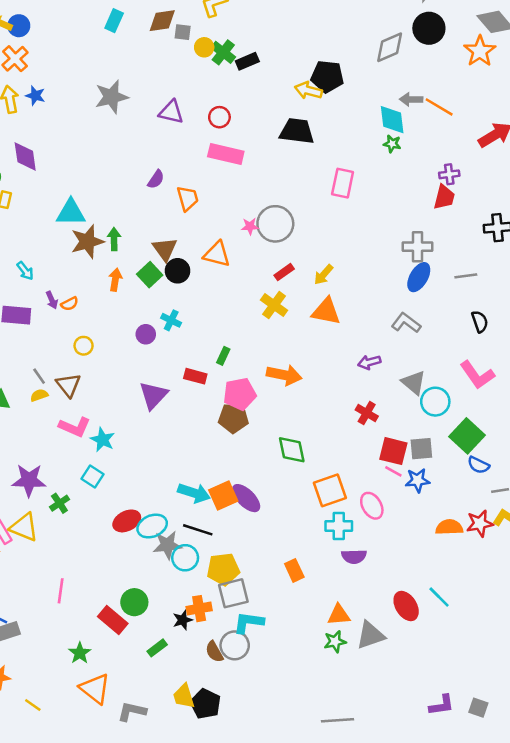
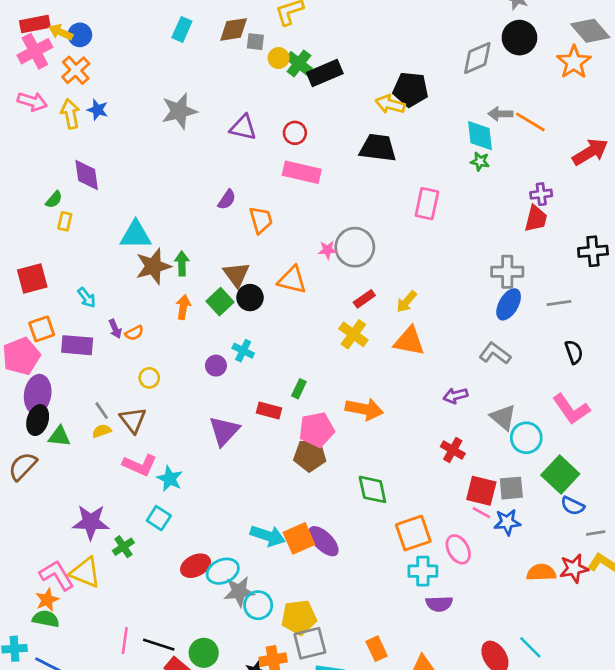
black rectangle: (247, 61) -> (325, 73), size x1.4
black line: (198, 530) -> (159, 645), moved
orange rectangle: (294, 570) -> (377, 649), moved

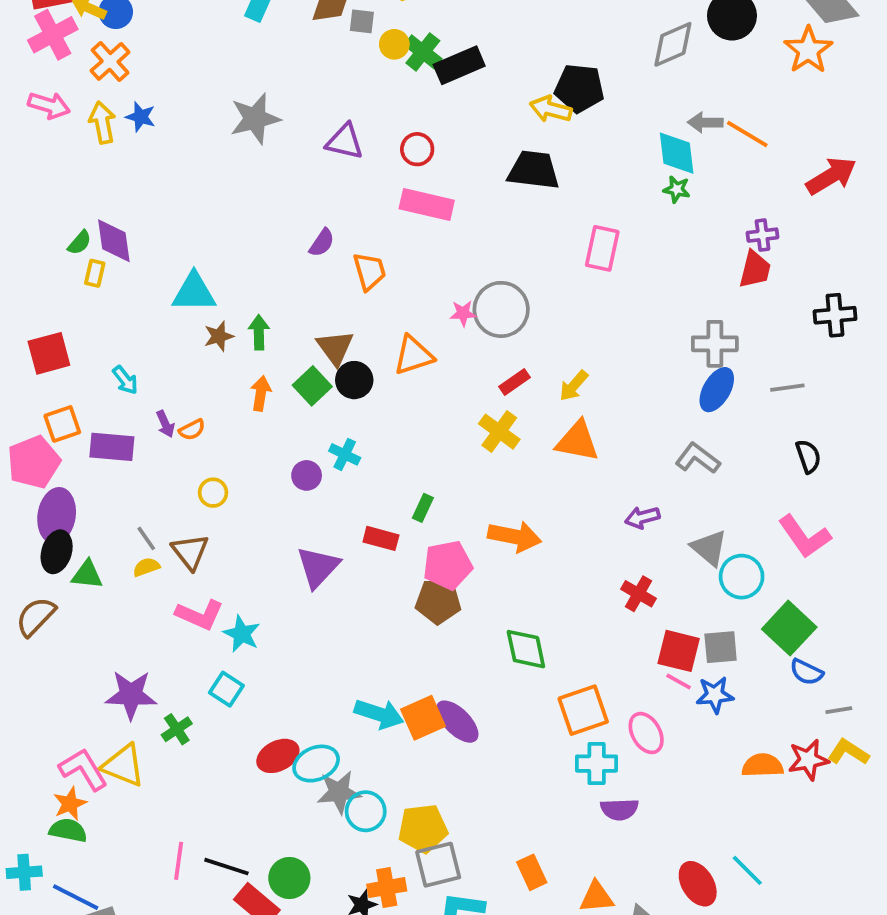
purple diamond: (87, 175) -> (114, 241), moved
brown star: (153, 266) -> (219, 336), size x0.6
orange triangle: (292, 280) -> (413, 355), turned -32

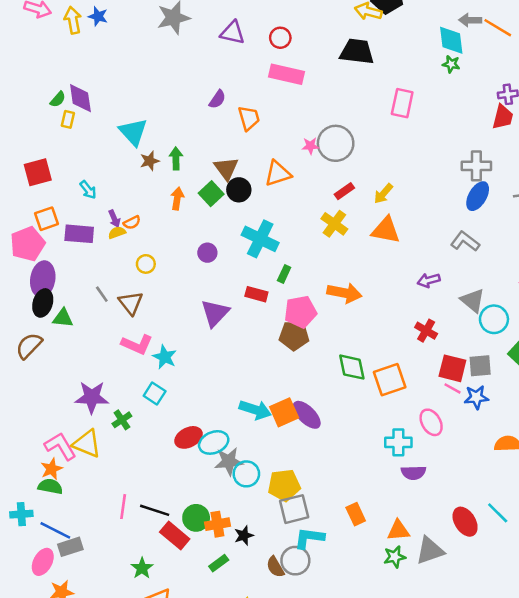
cyan triangle: (194, 292) -> (133, 132), turned 48
cyan cross: (345, 454) -> (260, 239), moved, size x1.8
yellow semicircle: (146, 567) -> (117, 233), moved
orange square: (583, 710) -> (390, 380), moved
orange cross: (387, 888) -> (217, 524), moved

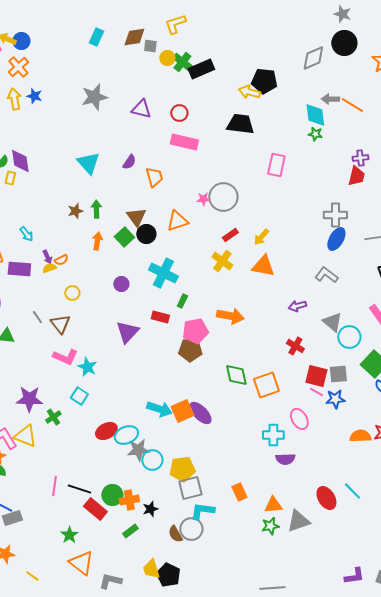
cyan triangle: (133, 132) -> (88, 163), moved

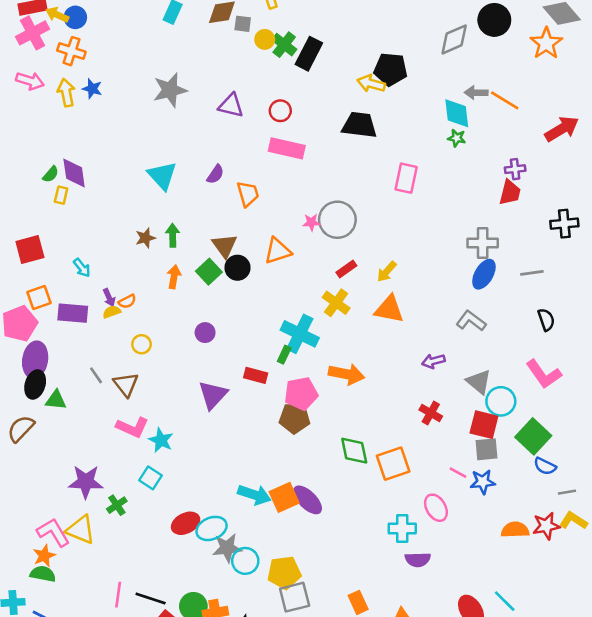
orange cross: (18, 67) -> (71, 51), turned -30
black rectangle: (201, 69) -> (309, 54), turned -40
cyan cross: (163, 273) -> (300, 334), moved
red square: (316, 376) -> (484, 425), moved

